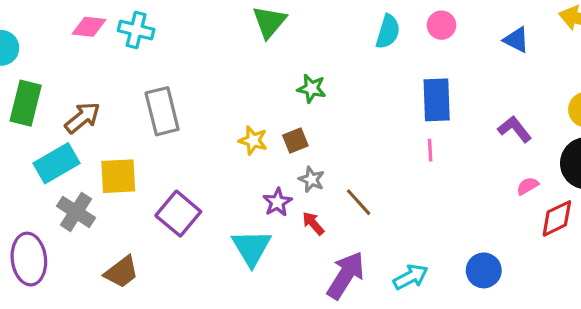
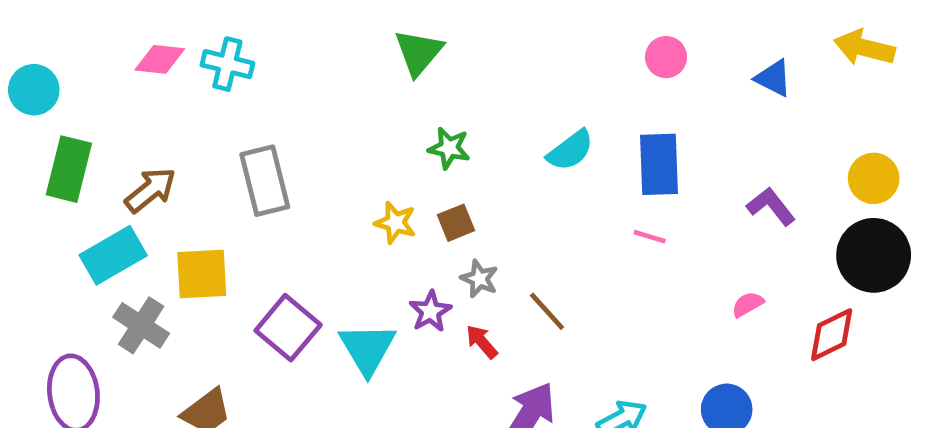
cyan semicircle: (388, 32) -> (570, 150), moved, turned 36
green star: (312, 88) -> (449, 148), moved
pink line: (430, 150) -> (650, 237), turned -70
pink semicircle: (528, 186) -> (748, 304), moved
cyan triangle: (251, 248) -> (367, 349), moved

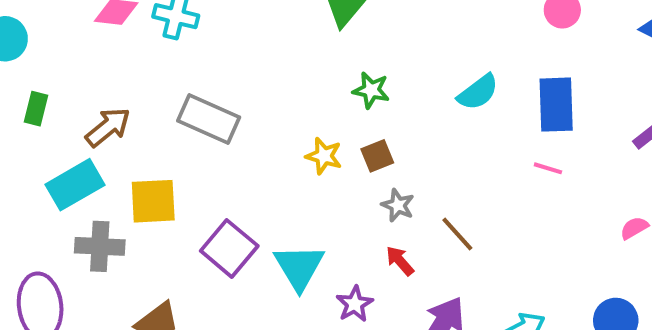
green rectangle: (69, 169) -> (36, 109), size x0.6
gray rectangle: (265, 181) -> (209, 119), turned -52
purple star: (430, 311) -> (355, 304), moved
gray cross: (141, 325) -> (100, 246), turned -30

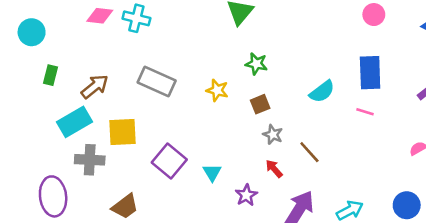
cyan semicircle: (478, 92) -> (322, 92), moved
yellow star: (324, 156) -> (217, 90), moved
cyan triangle: (299, 267) -> (212, 172), size x0.6

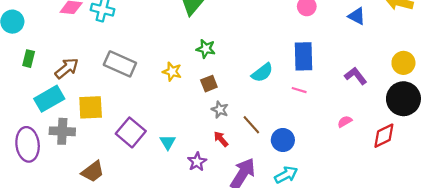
purple ellipse: (53, 196) -> (28, 144), moved
blue circle: (407, 205) -> (283, 140), moved

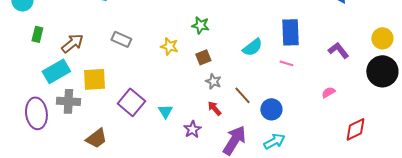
gray rectangle: (120, 64) -> (121, 39), size x0.7
red diamond: (384, 136) -> (355, 129), moved

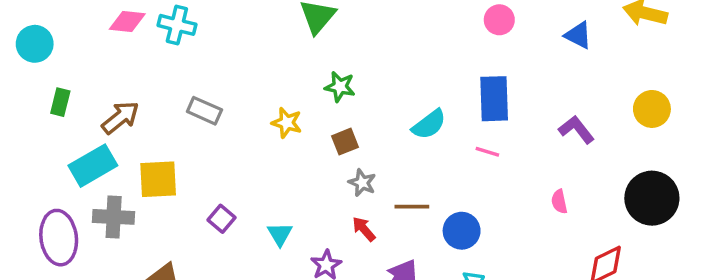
black circle: (382, 71) -> (652, 198), moved
pink semicircle: (328, 92) -> (559, 202), turned -72
brown line: (242, 95) -> (412, 207), turned -48
purple square: (131, 102) -> (222, 219), size x0.6

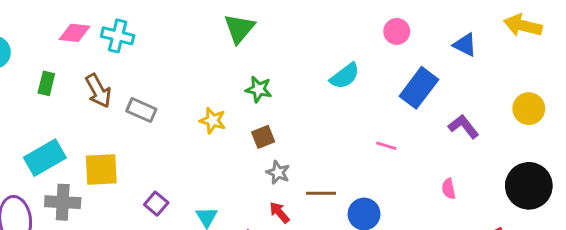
blue rectangle: (494, 99) -> (419, 88), moved, turned 39
green rectangle: (60, 102) -> (46, 83), moved
brown arrow: (120, 118) -> (98, 91), moved, turned 100
cyan semicircle: (429, 124) -> (345, 76), moved

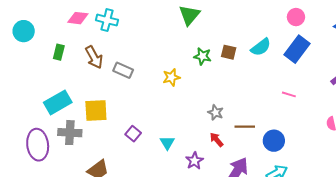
blue rectangle: (419, 88) -> (297, 49), moved
yellow star: (213, 121) -> (171, 77), turned -30
brown square: (263, 137) -> (229, 52), moved, turned 35

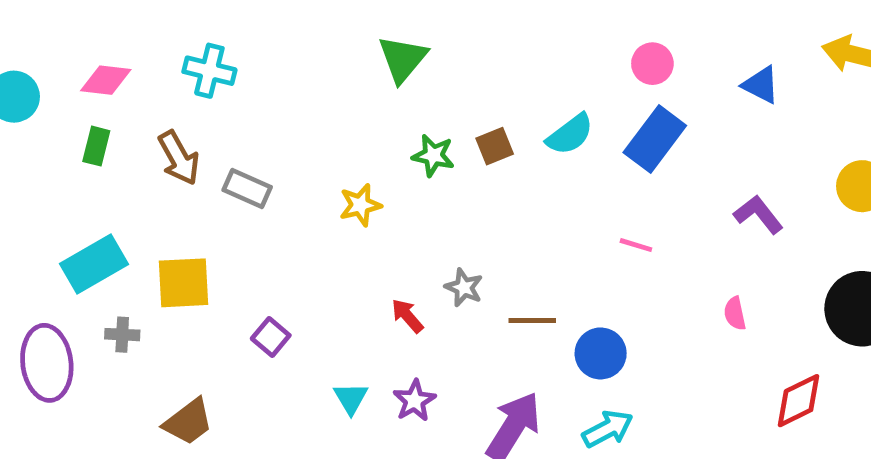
pink diamond: (78, 18) -> (106, 80), moved
brown square: (229, 52) -> (495, 146), turned -35
gray cross: (70, 133) -> (122, 335), size x0.6
red arrow: (217, 140) -> (407, 316), moved
cyan triangle: (167, 143) -> (351, 398), moved

